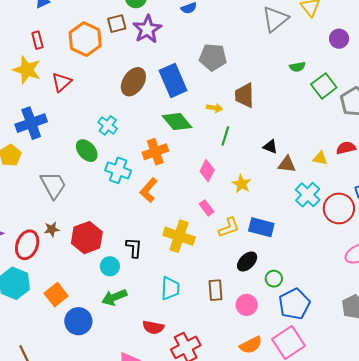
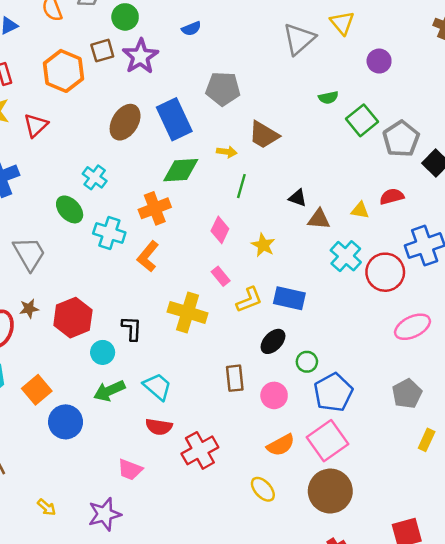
brown trapezoid: (245, 95) -> (264, 135), turned -56
green diamond: (177, 122) -> (181, 170), turned -52
cyan trapezoid: (170, 288) -> (157, 387), moved, turned -50

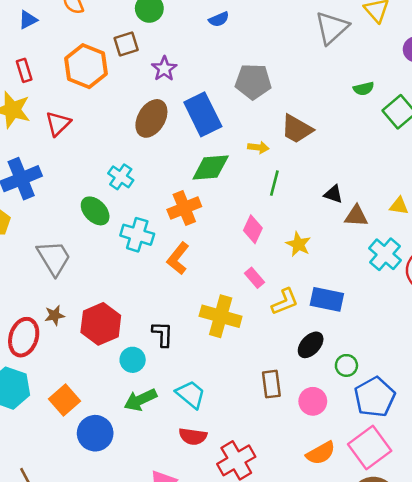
purple star: (140, 56) -> (164, 69), moved, size x0.7

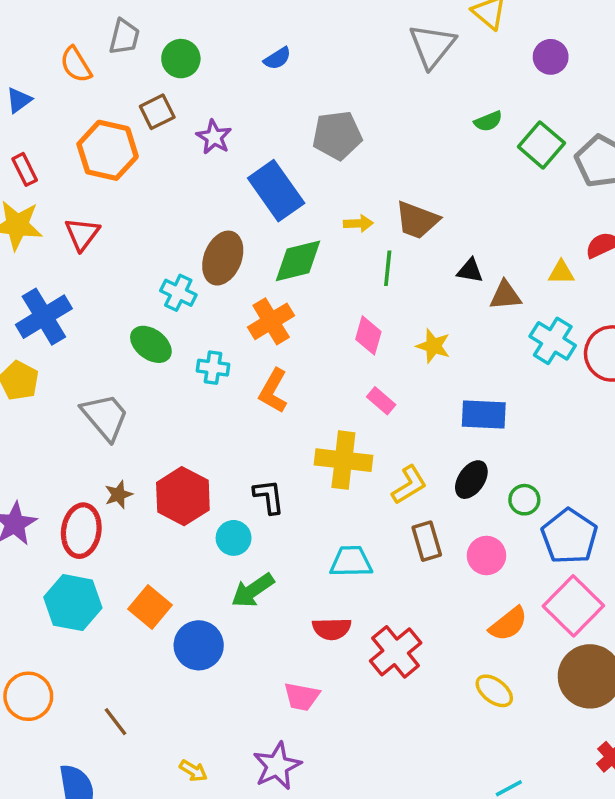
brown ellipse: (151, 118) -> (223, 258), moved
brown trapezoid: (297, 129) -> (417, 220), moved
cyan cross: (137, 235) -> (213, 368), size x0.7
yellow L-shape: (285, 302) -> (409, 485), moved
cyan trapezoid: (191, 394) -> (351, 562), moved, turned -32

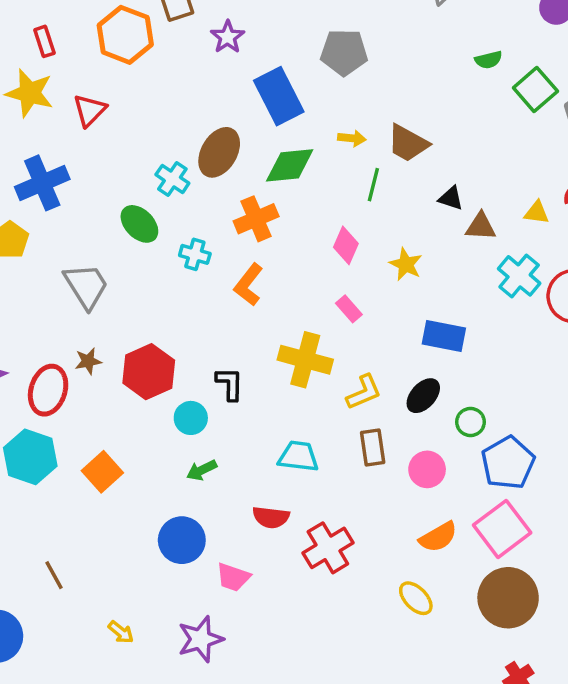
green arrow: (253, 590) -> (202, 470), size x0.7
blue circle: (199, 645) -> (182, 540), moved

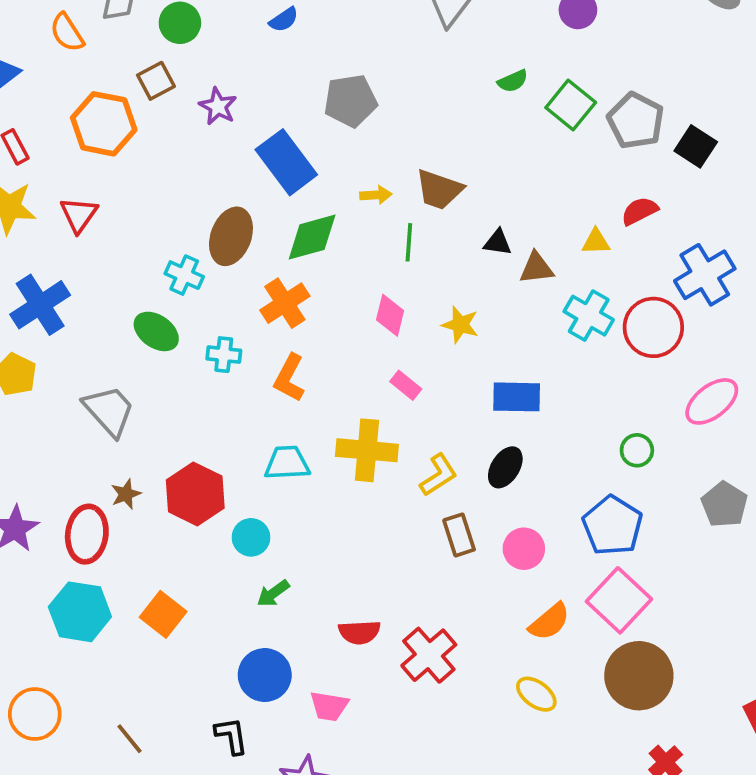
black L-shape: (230, 384) -> (231, 736), moved
green circle: (470, 422) -> (637, 450), moved
cyan trapezoid: (298, 456) -> (287, 463), moved

